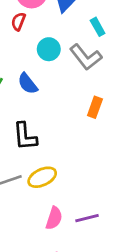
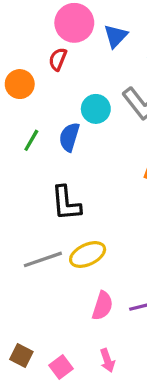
cyan circle: (49, 49) -> (96, 109), moved
blue semicircle: (28, 84) -> (69, 137), turned 55

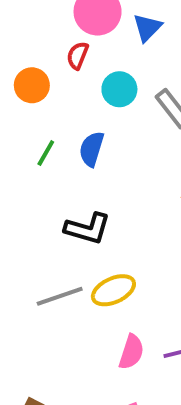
cyan circle: (96, 109) -> (119, 89), moved
black L-shape: (66, 203) -> (88, 229), turned -69

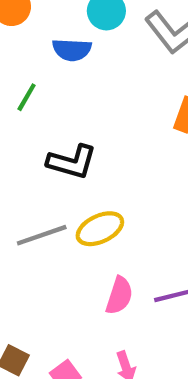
blue semicircle: (92, 149) -> (72, 50), moved, turned -104
green line: (46, 153) -> (27, 97), moved

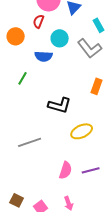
black L-shape: (72, 162) -> (60, 105), moved
yellow ellipse: (100, 229) -> (82, 131), moved

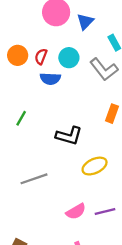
red semicircle: (39, 21) -> (41, 57), moved
green line: (23, 78) -> (21, 118), moved
pink semicircle: (66, 170) -> (76, 211), turned 42

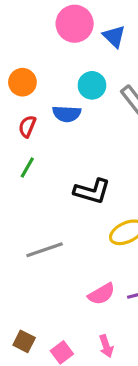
blue triangle: (85, 22) -> (114, 36), turned -30
red semicircle: (41, 57) -> (27, 126), moved

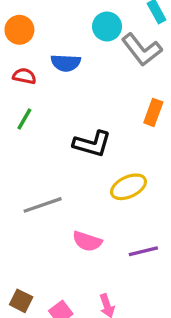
cyan circle: (92, 85) -> (107, 26), moved
red semicircle: (27, 126) -> (24, 76), turned 80
pink semicircle: (101, 294) -> (87, 241), moved, turned 48

